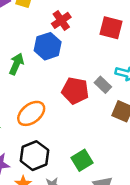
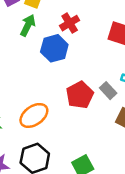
green arrow: (16, 64) -> (28, 25), moved
red pentagon: (75, 91) -> (80, 95), turned 30

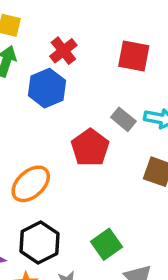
gray rectangle: (108, 91) -> (123, 119), moved

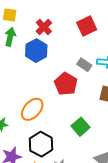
red square: (134, 56) -> (87, 26), turned -30
green square: (106, 244) -> (80, 127), moved

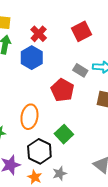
orange ellipse: (32, 109) -> (29, 117), turned -30
green square: (80, 127) -> (64, 134), moved

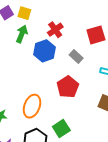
gray rectangle: (80, 70) -> (76, 56), moved

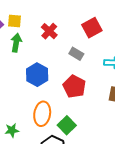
blue hexagon: (44, 51) -> (37, 75), moved
green square: (61, 129) -> (67, 125), moved

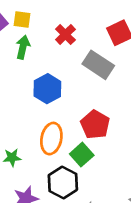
gray rectangle: (76, 54) -> (98, 65), size x1.6
red pentagon: (74, 87) -> (95, 124), moved

